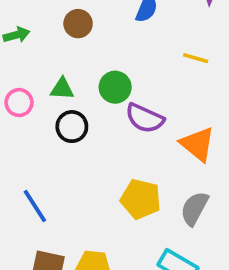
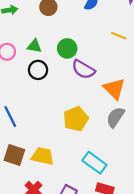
yellow pentagon: (141, 199) -> (76, 119), turned 30
gray semicircle: (194, 208) -> (115, 117), moved

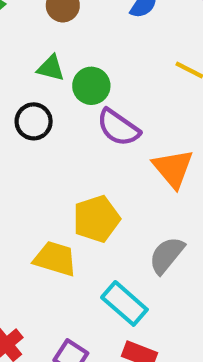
green triangle: (34, 46) -> (51, 68), moved
gray semicircle: (115, 117) -> (167, 255), moved
yellow trapezoid: (43, 156) -> (55, 259), moved

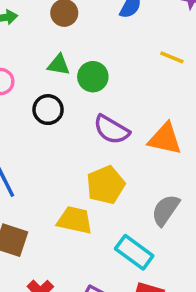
purple semicircle: (118, 128) -> (111, 130), moved
orange triangle: (173, 168) -> (165, 139), turned -33

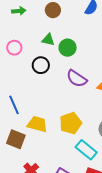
yellow pentagon: (106, 185) -> (71, 123), moved
yellow trapezoid: (75, 220) -> (37, 124), moved

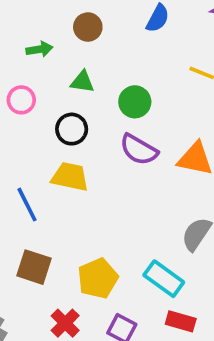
green arrow: (19, 11) -> (39, 49), moved
green circle: (68, 48) -> (135, 102), moved
yellow pentagon: (71, 123) -> (98, 278), moved
yellow trapezoid: (37, 124) -> (70, 177), moved

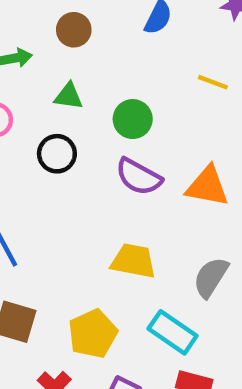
yellow trapezoid: (70, 177) -> (133, 261), moved

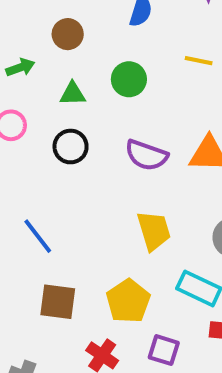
green circle: (133, 119) -> (129, 79), moved
yellow trapezoid: (133, 261) -> (154, 231), turned 72

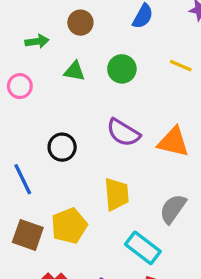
black circle: (71, 147) -> (62, 147), moved
yellow pentagon: (128, 301) -> (69, 226), moved

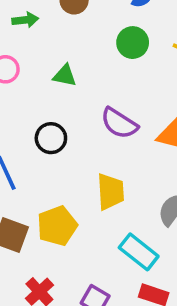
green circle: (122, 69) -> (133, 43), moved
green triangle: (74, 71) -> (65, 76), moved

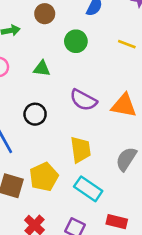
green circle: (133, 43) -> (76, 41), moved
cyan rectangle: (139, 252) -> (88, 189), moved

